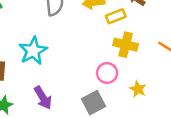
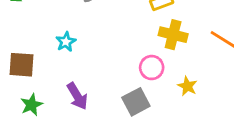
cyan star: (33, 51) -> (66, 42), size x0.6

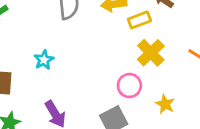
yellow cross: (173, 35) -> (151, 53), turned 32

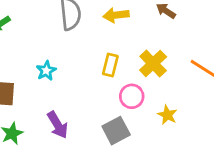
yellow rectangle: (139, 20) -> (110, 65), moved, turned -55

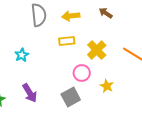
yellow rectangle: (110, 65) -> (67, 41), moved, turned 70

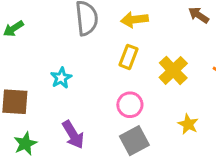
brown arrow: (106, 13) -> (199, 15), moved
yellow rectangle: (67, 41) -> (128, 57), turned -63
pink circle: (82, 73) -> (130, 105), moved

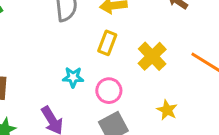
cyan star: (61, 78) -> (73, 77), moved, turned 30

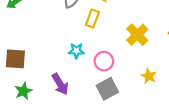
yellow rectangle: (107, 43) -> (92, 19), moved

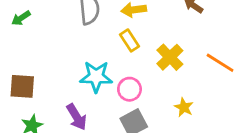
yellow rectangle: (92, 19) -> (129, 40), moved, turned -54
cyan star: (76, 51) -> (96, 77), size x1.6

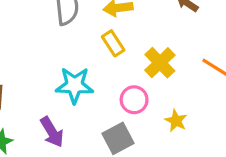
pink circle: (129, 89) -> (134, 100), moved

